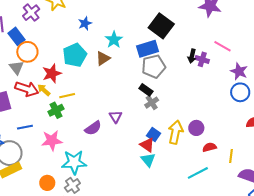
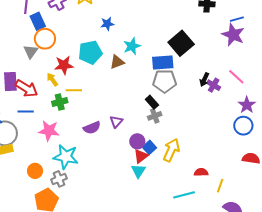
red arrow: (27, 89) -> (27, 88), moved
purple circle: (196, 128) -> (137, 141), moved
red triangle: (147, 145) -> (141, 156), turned 35

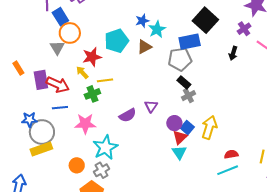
blue star: (107, 24) -> (142, 21), moved
gray pentagon: (165, 81) -> (180, 59), moved
purple cross: (214, 85) -> (244, 29), moved, turned 32
cyan star: (66, 157) -> (105, 147), turned -30
red semicircle: (201, 172) -> (231, 154), moved

